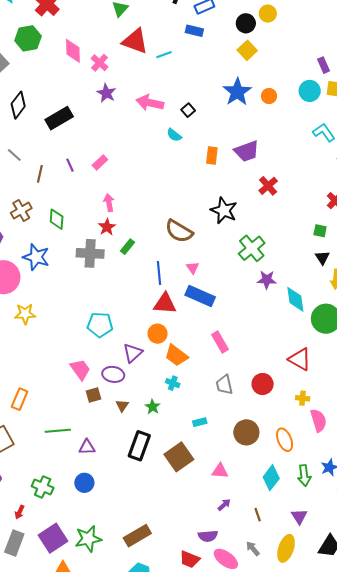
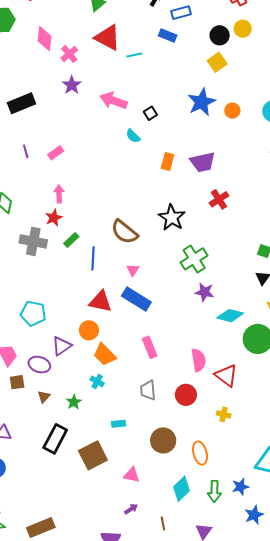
blue line: (159, 273) -> (93, 258), moved
cyan diamond: (295, 299) -> (230, 316), turned -76
pink semicircle: (318, 420) -> (198, 360), moved

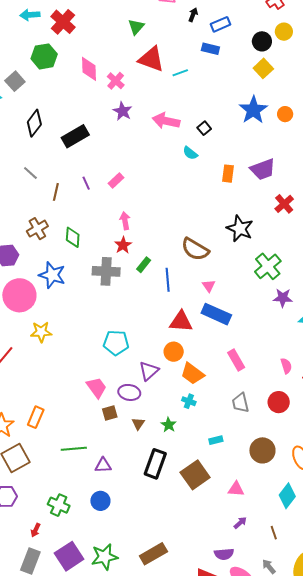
pink semicircle: (198, 360) -> (286, 366), size x0.7

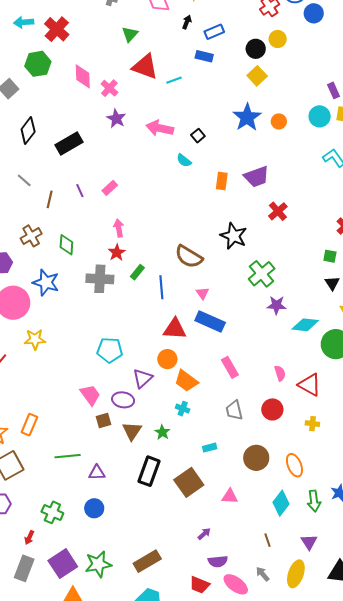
brown triangle: (138, 424) -> (132, 431), size x1.5
purple arrow: (240, 523) -> (204, 534), moved

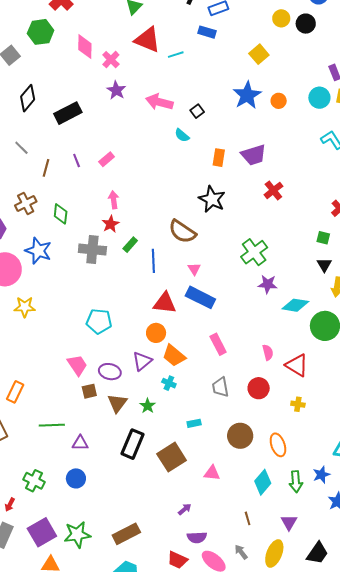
black circle: (256, 49) -> (306, 24), moved
black star: (234, 236) -> (212, 199), moved
purple triangle: (143, 378) -> (142, 361), moved

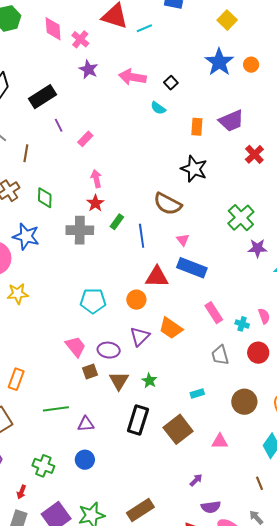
purple line: (77, 160) -> (59, 125), moved
orange circle: (156, 333) -> (136, 300), moved
cyan cross: (169, 383) -> (242, 324), moved

